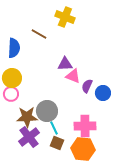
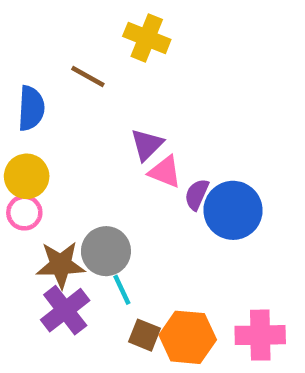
purple triangle: (65, 64) -> (147, 145), turned -42
blue circle: (103, 93) -> (233, 210), size x1.6
pink cross: (85, 126) -> (260, 335), moved
brown square: (57, 143) -> (145, 335), moved

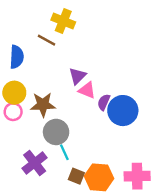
yellow cross: (147, 38) -> (63, 21), moved
brown star: (61, 265) -> (43, 105), moved

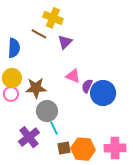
purple triangle: (78, 76) -> (65, 42), moved
brown square: (76, 176) -> (64, 148), turned -32

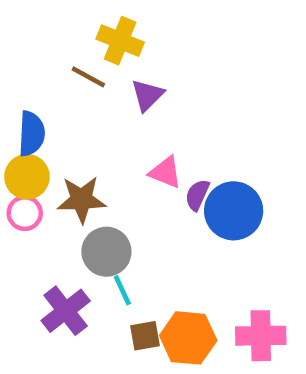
blue semicircle: (14, 48) -> (32, 134), moved

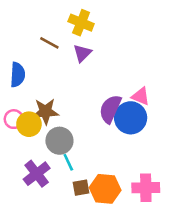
yellow cross: (120, 41) -> (81, 23), moved
pink triangle: (165, 172) -> (141, 96), moved
yellow circle: (27, 177) -> (29, 124), moved
purple semicircle: (197, 195) -> (110, 109), size x1.6

